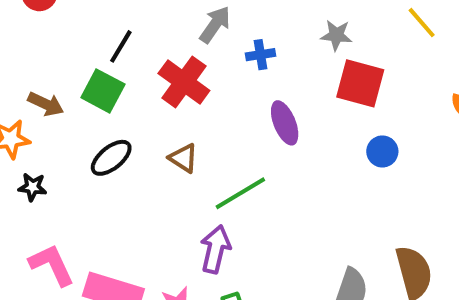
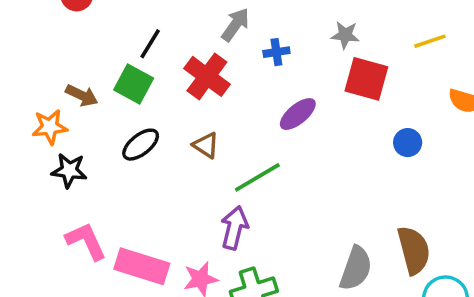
yellow line: (422, 23) -> (430, 41), moved, turned -68
purple ellipse: (285, 123) -> (298, 114), turned 72
blue circle: (382, 151) -> (408, 143), moved
black star: (32, 187) -> (69, 170), size x1.4

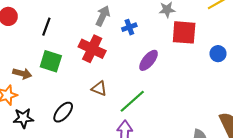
black line: (150, 44) -> (46, 27), moved
blue circle: (408, 143) -> (218, 54), moved
black ellipse: (141, 145) -> (63, 112), moved

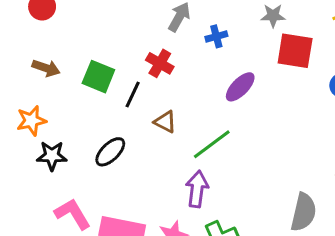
black line: (46, 27) -> (133, 95), moved
red cross: (92, 49) -> (160, 63), size x0.7
brown arrow: (22, 74) -> (46, 68), moved

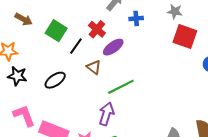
purple ellipse: (240, 87) -> (113, 47), moved

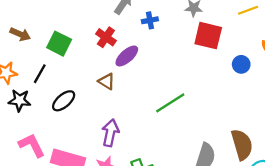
black line: (76, 46) -> (40, 74), moved
green line: (121, 87) -> (170, 103), moved
purple arrow: (106, 114) -> (110, 133), moved

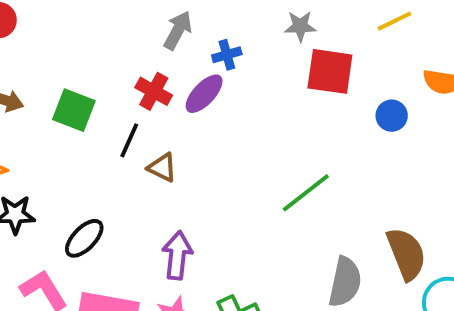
purple ellipse: (127, 56) -> (204, 94), moved
black line: (40, 74) -> (129, 140), moved
black ellipse: (64, 101) -> (84, 238), moved
green line: (170, 103) -> (306, 193), moved

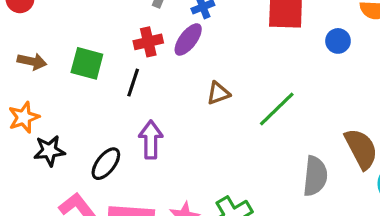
red cross: (154, 91) -> (148, 42), turned -36
brown triangle: (162, 167) -> (218, 93), moved, turned -40
purple arrow: (177, 255) -> (151, 140), moved

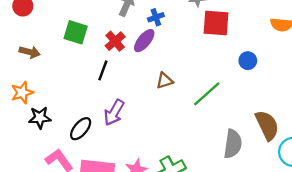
blue circle: (338, 41) -> (248, 61), moved
red cross: (148, 42) -> (115, 41), turned -30
green square: (87, 63) -> (76, 32), moved
purple arrow: (151, 140) -> (114, 113), turned -152

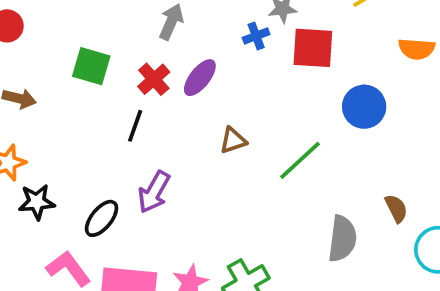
blue cross: (156, 17) -> (256, 36), moved
blue circle: (248, 61) -> (364, 107), size x1.5
brown semicircle: (267, 125) -> (396, 208), size x0.6

